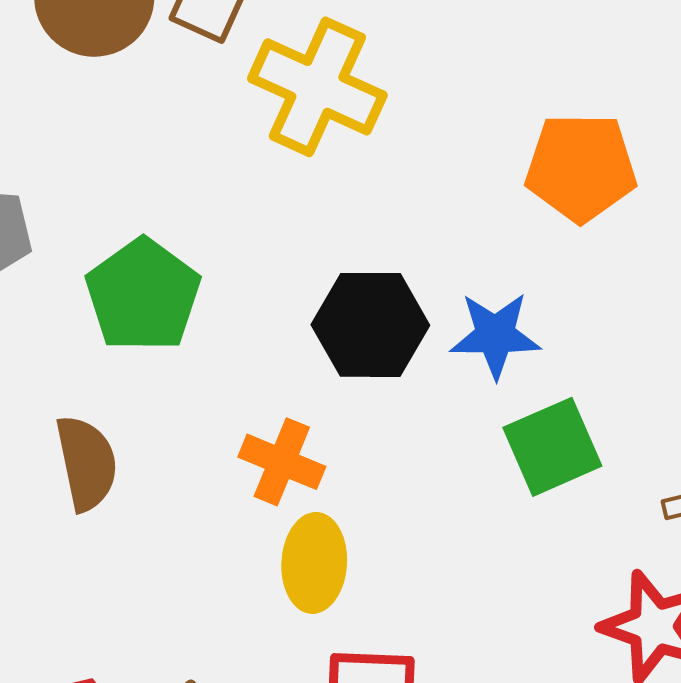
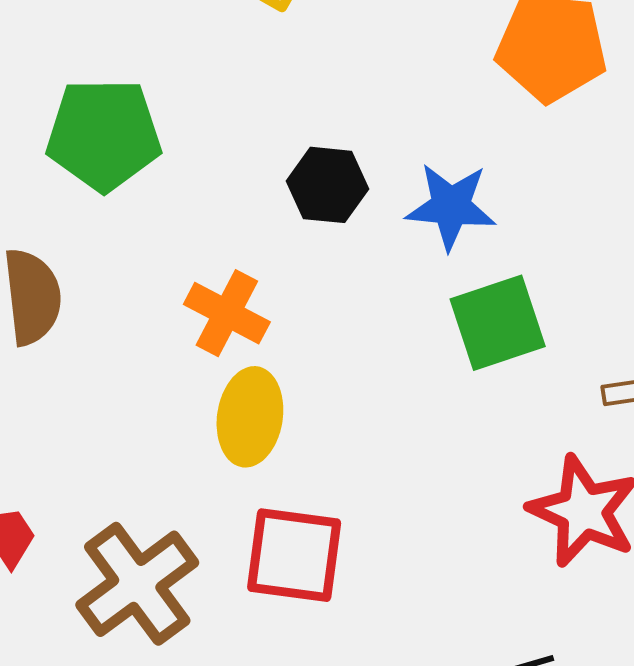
green pentagon: (143, 295) -> (104, 135), turned 30
black hexagon: (370, 325) -> (327, 185), size x0.7

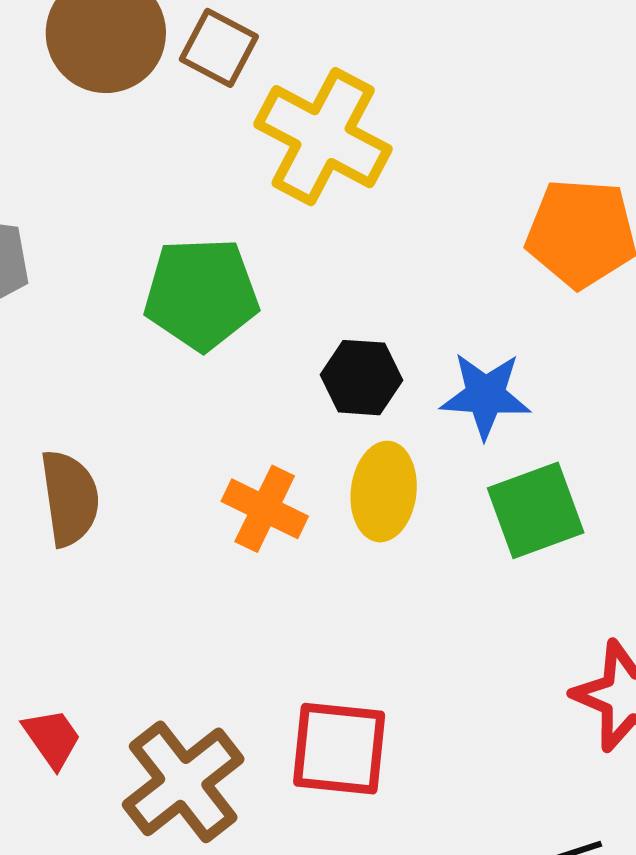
green pentagon: (104, 135) -> (201, 294), moved
yellow ellipse: (250, 417) -> (384, 492), moved

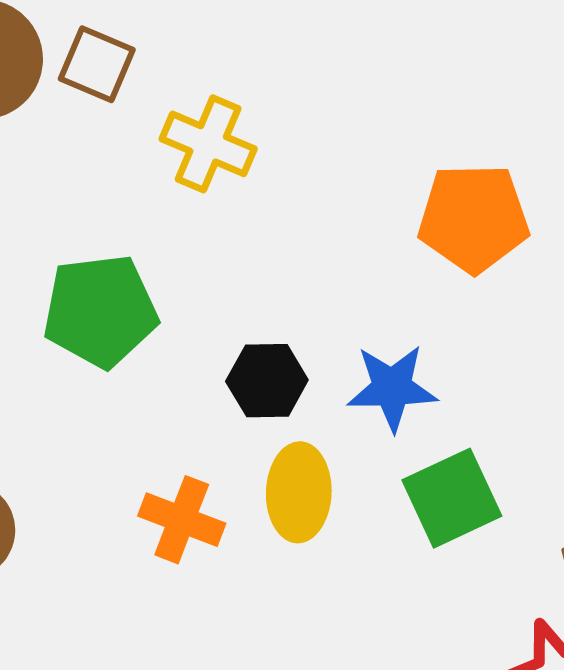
yellow cross: (323, 137) -> (208, 144), size x0.7

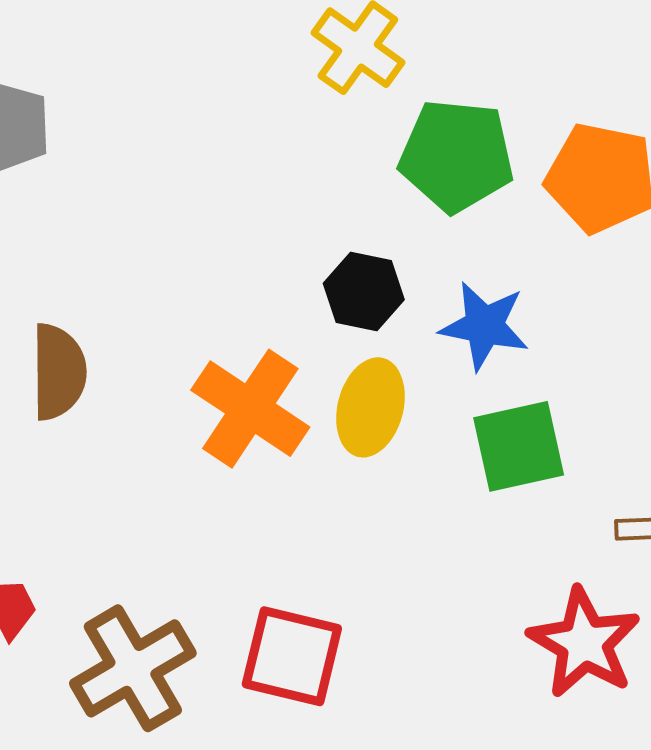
green pentagon: (100, 311) -> (457, 156), moved
orange cross: (182, 520) -> (250, 409), size x1.4

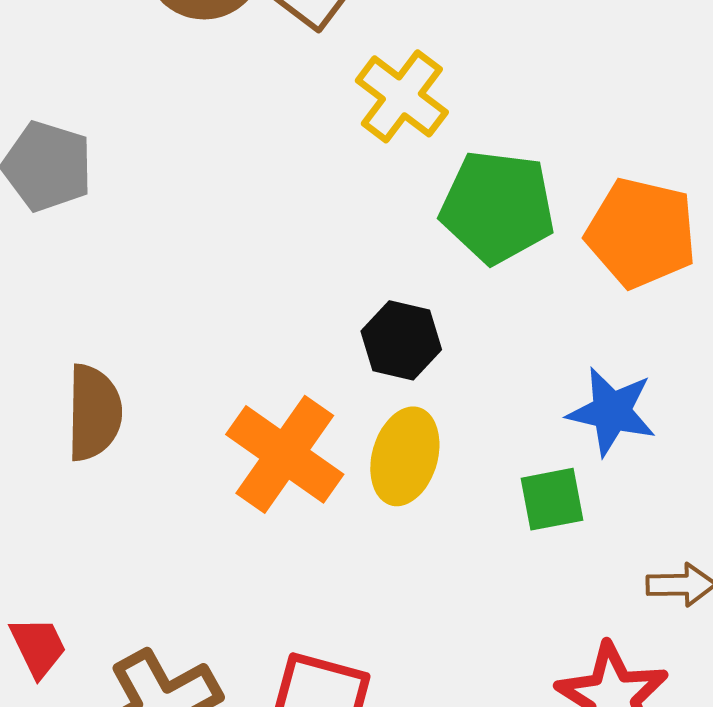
blue star: (484, 326) -> (612, 412), moved
green square: (519, 446) -> (552, 499), size x0.7

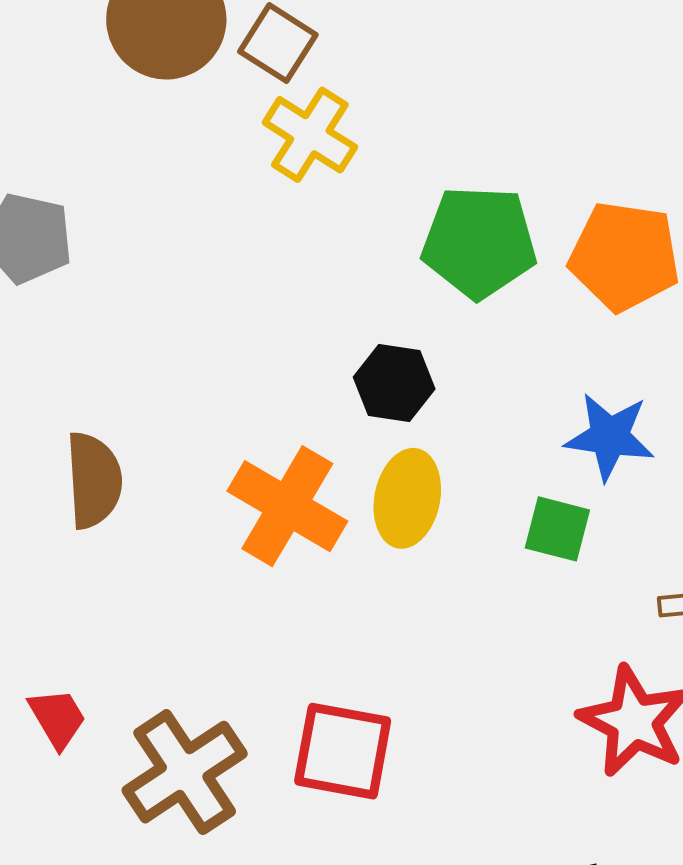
yellow cross: (402, 96) -> (310, 135), moved
green square: (552, 499) -> (557, 529), turned 30

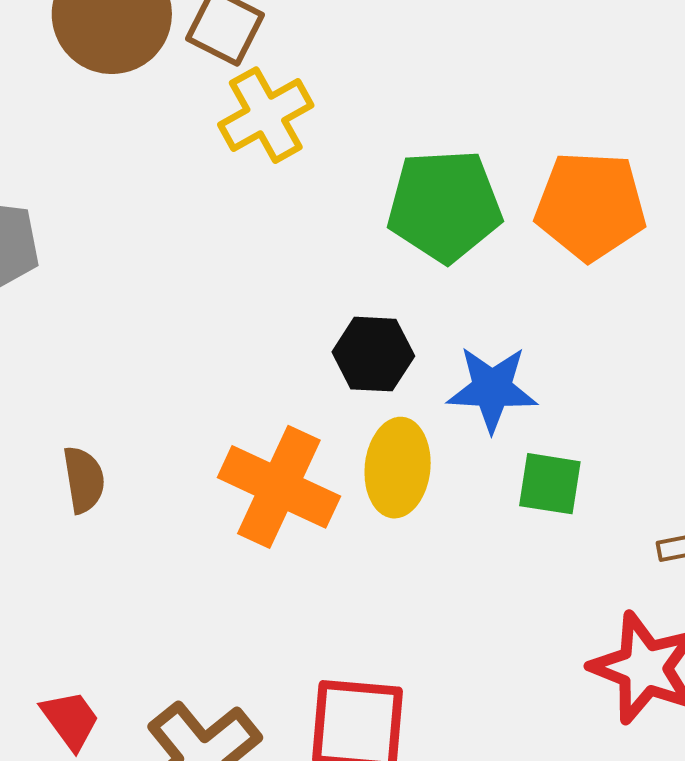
yellow cross: (310, 135) -> (266, 115), turned 34
blue star: (610, 437) -> (492, 389), moved
brown semicircle: (94, 480) -> (84, 480), size x0.7

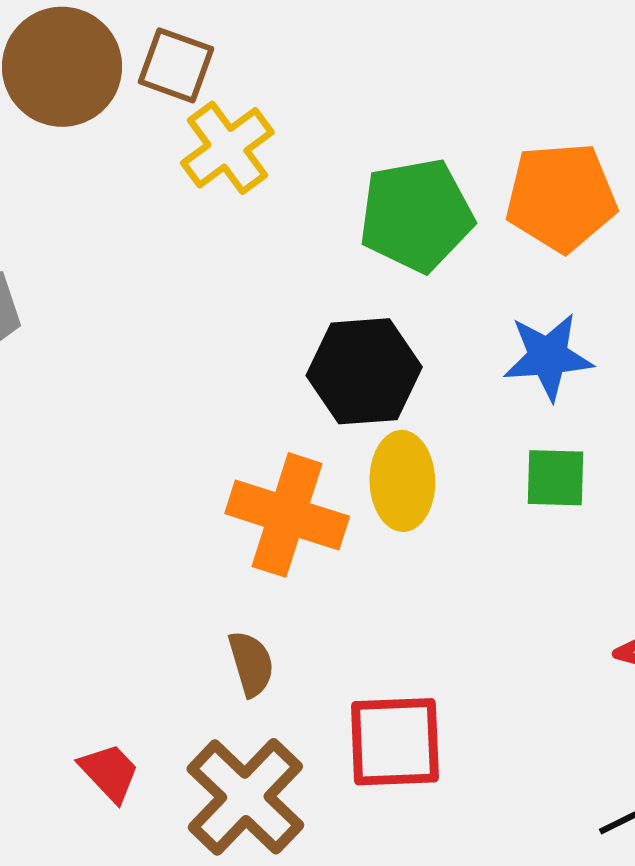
black hexagon: (373, 354) -> (364, 371), size x1.4
blue star: (492, 389) -> (548, 357), moved
brown semicircle: (84, 480) -> (251, 664), moved

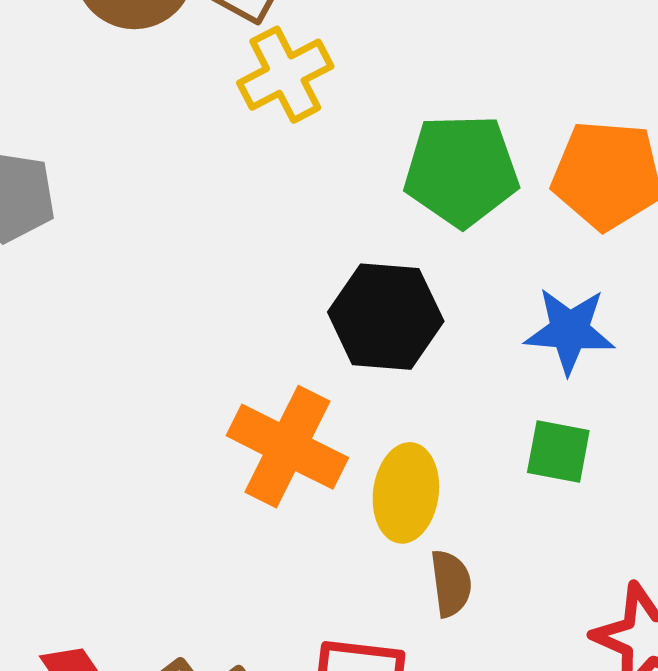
yellow ellipse: (402, 481) -> (406, 493), moved
brown semicircle: (251, 664) -> (451, 583), moved

